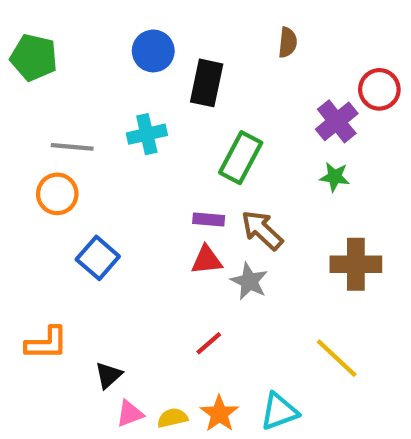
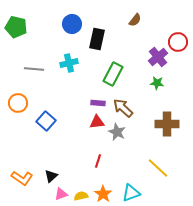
brown semicircle: (288, 42) -> (135, 20), turned 32
orange circle: (57, 194) -> (18, 103), moved
orange L-shape: (47, 343) -> (22, 178), moved, turned 35
red line: (209, 343) -> (98, 161), turned -32

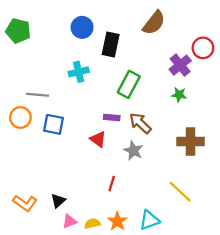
brown semicircle: (135, 20) -> (154, 23), size x1.6
gray line: (34, 69) -> (38, 95), moved
blue square: (46, 121) -> (54, 124), moved, turned -30
red triangle: (97, 122) -> (98, 139), moved, turned 42

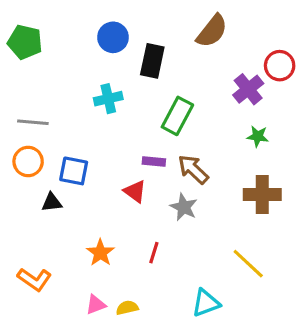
gray line: (38, 95) -> (33, 122), moved
green star: (179, 95) -> (258, 136), moved
black triangle: (58, 201) -> (52, 202), moved, turned 35
orange star: (117, 221) -> (100, 253), moved

